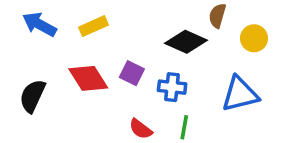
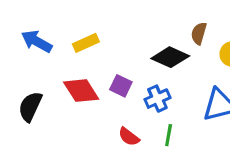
blue cross: (172, 87) -> (157, 99), turned -30

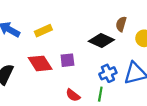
purple square: (121, 86) -> (67, 60), turned -32
blue cross: (157, 99) -> (108, 73), moved

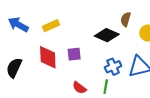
red diamond: (40, 63) -> (48, 57), turned 30

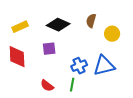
black diamond: (107, 35) -> (58, 25), moved
purple square: (74, 54) -> (49, 49), moved

